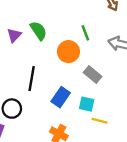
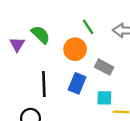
blue rectangle: (61, 97) -> (77, 83), moved

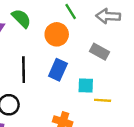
gray rectangle: (104, 67) -> (100, 52), moved

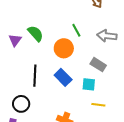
blue rectangle: (58, 70) -> (63, 77), turned -72
cyan square: (86, 85) -> (89, 84), moved

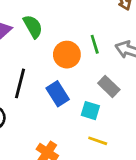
green line: (76, 30) -> (95, 44), moved

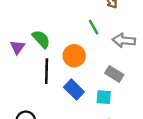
green line: (95, 44) -> (94, 27), moved
black line: (20, 83) -> (47, 71), moved

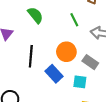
green semicircle: (41, 39) -> (35, 15), moved
orange circle: (74, 56) -> (66, 52), moved

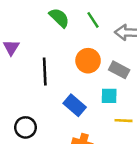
green semicircle: (35, 15) -> (59, 18), moved
blue rectangle: (54, 74) -> (75, 105), moved

